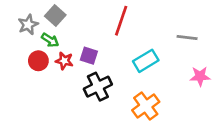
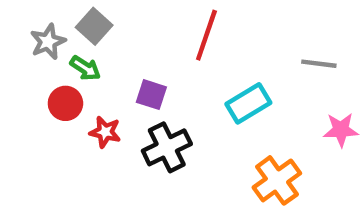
red star: (64, 61) -> (105, 132), moved
orange cross: (146, 106) -> (277, 180), moved

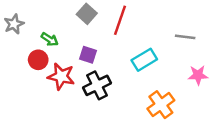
gray square: (94, 26) -> (87, 14), moved
gray star: (48, 42) -> (14, 24), moved
red star: (105, 132) -> (61, 76), size x1.5

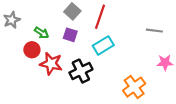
purple square: (88, 55) -> (70, 35), moved
cyan rectangle: (144, 60) -> (103, 45), moved

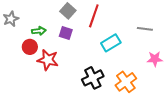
green arrow: (42, 33) -> (39, 31), turned -40
cyan rectangle: (103, 45) -> (111, 43), moved
black cross: (81, 71) -> (93, 78), moved

